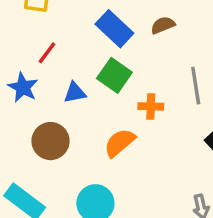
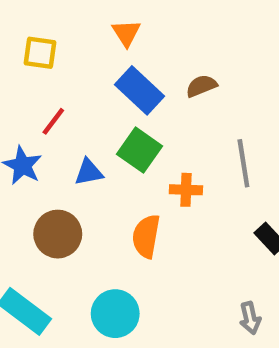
orange semicircle: (120, 143) -> (146, 236), turned -40

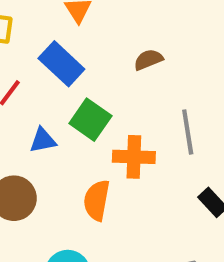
blue rectangle: (140, 90) -> (61, 64), moved
orange cross: (186, 190) -> (134, 157), size x1.4

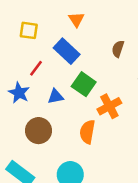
brown semicircle: (148, 60) -> (118, 49), turned -49
orange cross: (134, 157) -> (109, 106), turned -30

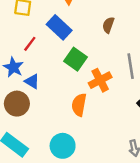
blue triangle: (56, 96) -> (32, 81), moved, turned 42
brown circle: (39, 131) -> (17, 104), moved

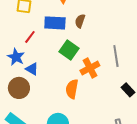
brown semicircle: (108, 25) -> (80, 21), moved
blue rectangle: (59, 27) -> (55, 23), turned -40

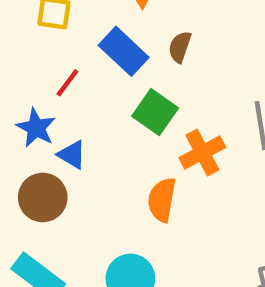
blue rectangle: (55, 23) -> (124, 51), turned 40

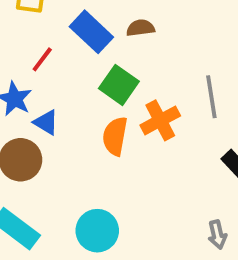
brown semicircle: (180, 47) -> (141, 28), turned 64
orange semicircle: (162, 200) -> (115, 136), moved

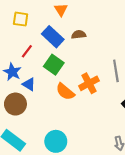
green square: (119, 85) -> (54, 65), moved
orange semicircle: (115, 136) -> (65, 92), turned -60

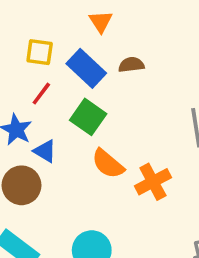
yellow square: (21, 19) -> (40, 52), moved
orange cross: (89, 83) -> (153, 182), moved

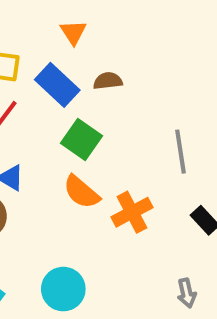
green square: (88, 117) -> (81, 139), moved

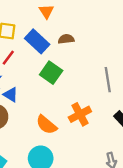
orange semicircle: (81, 192) -> (46, 125), moved

